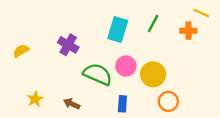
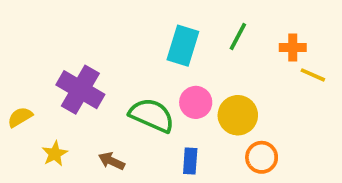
yellow line: (201, 13) -> (313, 75), moved
purple cross: (68, 45) -> (80, 90), moved, size x1.4
yellow semicircle: (21, 51) -> (20, 117), moved

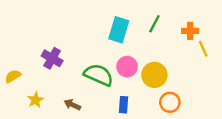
yellow line: (313, 75) -> (203, 49), turned 42
purple cross: (80, 90) -> (52, 58), size x0.7

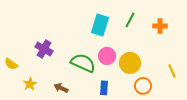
yellow line: (203, 49) -> (172, 71), moved
yellow semicircle: (13, 76) -> (11, 64), turned -112

